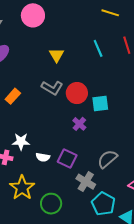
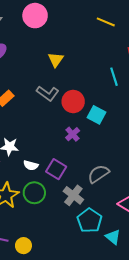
yellow line: (110, 13) -> (106, 22), moved
cyan line: (98, 48) -> (114, 77), moved
cyan square: (100, 103) -> (97, 115), turned 30
green circle: (51, 204) -> (34, 193), moved

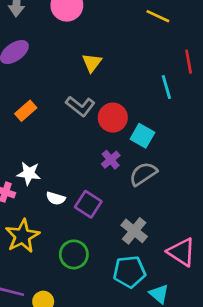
gray semicircle: (98, 174) -> (143, 174), moved
green circle: (34, 193) -> (74, 254), moved
gray cross: (73, 195) -> (134, 231), moved
cyan pentagon: (90, 220) -> (129, 272), turned 30

